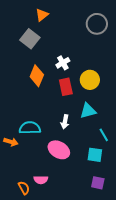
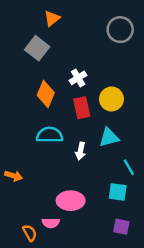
cyan semicircle: (30, 128) -> (50, 135), moved
pink ellipse: (59, 150) -> (71, 201), moved, turned -30

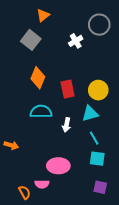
white cross: (78, 78) -> (76, 41), moved
yellow circle: (111, 99) -> (98, 90), moved
cyan line: (129, 167) -> (94, 138), moved

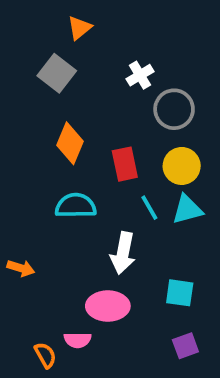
gray circle: (99, 25) -> (174, 109), moved
cyan triangle: (90, 114) -> (187, 209), moved
white arrow: (67, 125) -> (123, 253), moved, size x1.5
cyan line: (94, 138) -> (149, 208), moved
purple square: (100, 187) -> (185, 346), turned -32

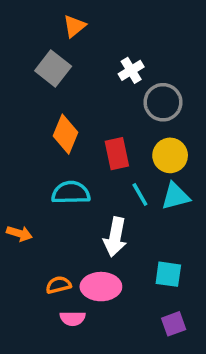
orange arrow: (21, 268) -> (19, 233), moved
orange semicircle: (45, 355) -> (58, 285), moved, turned -75

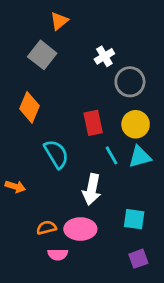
orange diamond: (66, 134) -> (29, 107), moved
cyan semicircle: (71, 193) -> (56, 154), turned 60

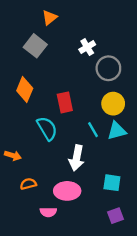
red rectangle: (93, 123) -> (65, 102), moved
orange semicircle: (46, 228) -> (28, 184), moved

